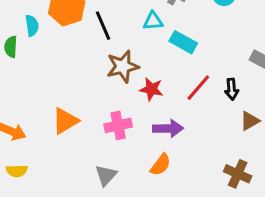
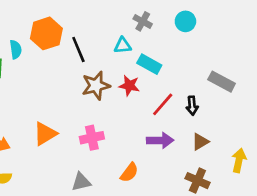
red star: (151, 89) -> (129, 86), moved
brown triangle: (250, 121) -> (200, 142), moved
purple arrow: (168, 128) -> (160, 140), moved
gray triangle: (106, 175) -> (81, 182), turned 35

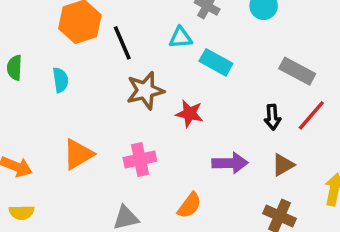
cyan semicircle: (16, 49) -> (60, 80), moved
gray rectangle: (222, 82) -> (297, 71), moved
red star: (129, 86) -> (189, 114), moved
red line: (163, 104) -> (311, 115), moved

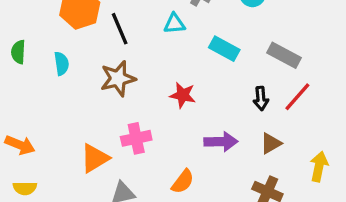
cyan rectangle: (216, 62) -> (224, 49), moved
brown star: (145, 91) -> (118, 79), moved
orange triangle: (78, 154) -> (95, 158), moved

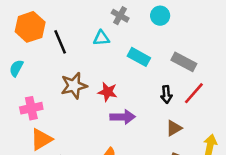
cyan semicircle: (61, 64) -> (16, 68), turned -144
brown star: (118, 79) -> (74, 86), moved
pink cross: (136, 138) -> (31, 108), moved
purple arrow: (221, 142) -> (123, 117), moved

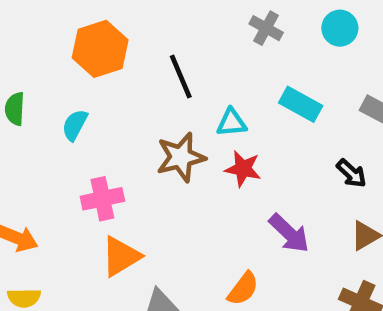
cyan triangle: (101, 38) -> (232, 123), moved
black line: (60, 42) -> (181, 77), moved
black arrow: (166, 94) -> (351, 173), turned -42
purple arrow: (123, 117) -> (289, 233), moved, turned 45

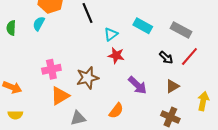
cyan triangle: (232, 123) -> (111, 34), turned -32
cyan semicircle: (75, 125) -> (39, 24), moved
brown star: (181, 157) -> (88, 78), moved

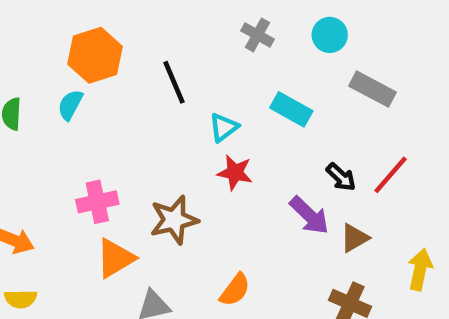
gray rectangle: (181, 30) -> (373, 89), moved
purple arrow: (137, 85) -> (309, 215), moved

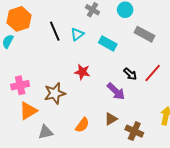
cyan triangle: (224, 127) -> (77, 34), moved
brown triangle: (354, 238) -> (111, 119), moved

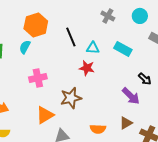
cyan triangle: (77, 34) -> (93, 48), moved, turned 40
red star: (82, 72) -> (87, 68), moved
pink cross: (20, 85) -> (38, 78), moved
orange semicircle: (82, 125) -> (98, 129), turned 56

